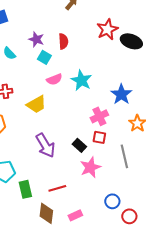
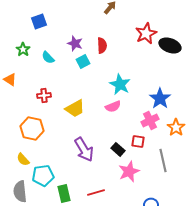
cyan square: (44, 57) -> (83, 61), turned 32
pink semicircle: (54, 79) -> (113, 106), moved
pink cross: (99, 116) -> (150, 120), moved

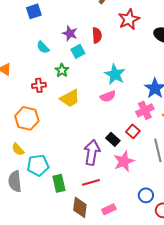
red star: (146, 33) -> (129, 19), moved
green star: (23, 49) -> (62, 70), moved
red square: (138, 141) -> (133, 131), turned 32
purple arrow: (84, 149) -> (92, 152), moved, turned -140

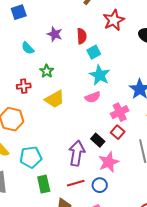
cyan square: (78, 51) -> (94, 52), moved
pink cross: (145, 110) -> (120, 112), moved
cyan pentagon: (38, 165) -> (31, 157), moved
blue circle: (146, 195) -> (100, 185), moved

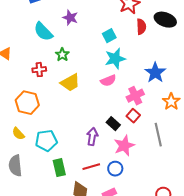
red semicircle: (82, 36) -> (141, 27), moved
cyan semicircle: (28, 48) -> (43, 32), size x1.5
cyan star: (100, 75) -> (115, 59), turned 30
purple arrow: (77, 153) -> (92, 137), size x0.7

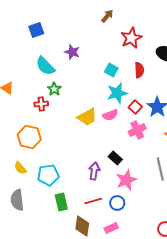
red semicircle: (141, 27) -> (139, 70), moved
cyan square: (109, 36) -> (111, 70), turned -32
green star: (62, 55) -> (54, 89), moved
yellow trapezoid: (70, 83) -> (87, 117), moved
red square: (133, 116) -> (135, 107), moved

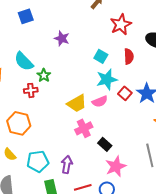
cyan semicircle: (45, 66) -> (24, 61), moved
pink cross: (137, 130) -> (84, 128), moved
purple arrow: (94, 171) -> (67, 164), moved

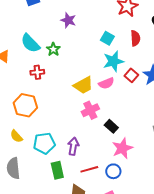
green star: (44, 75) -> (53, 49), moved

